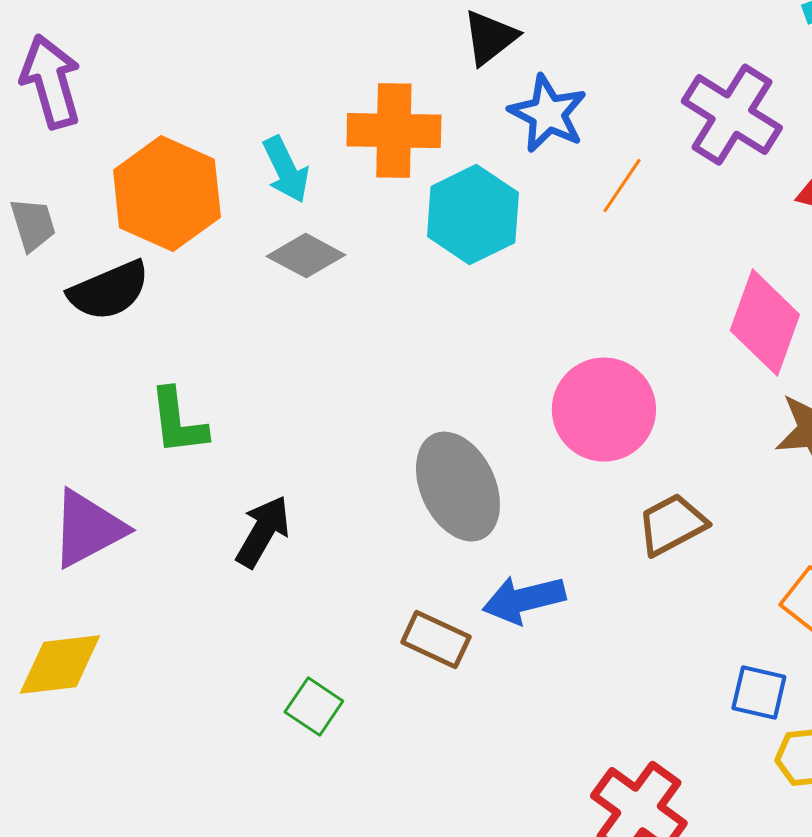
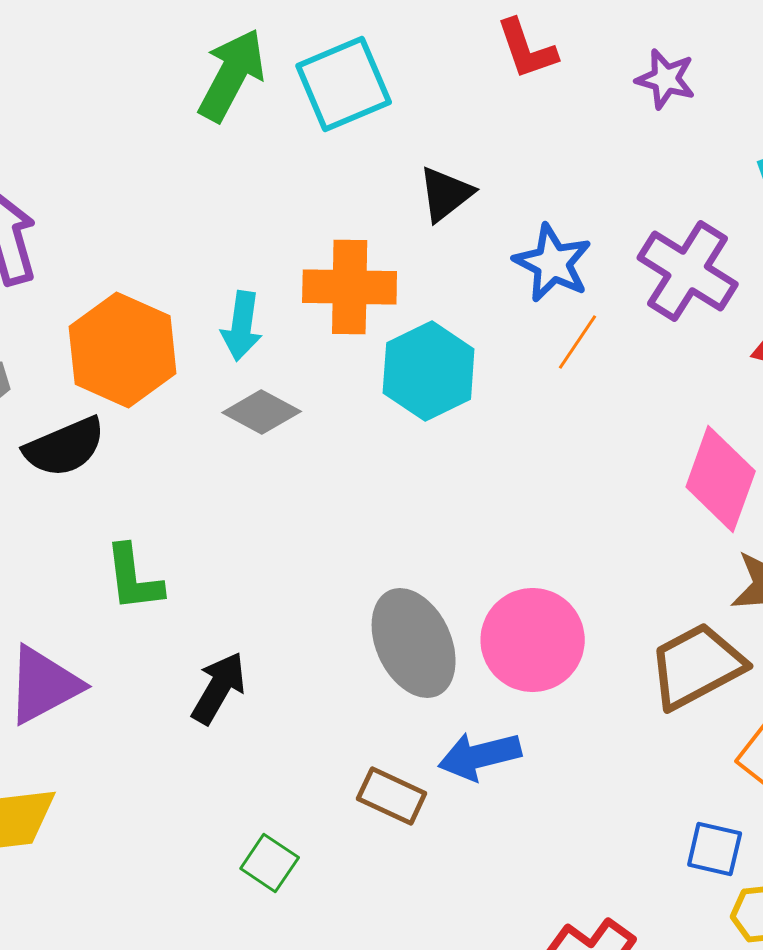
blue star: (548, 114) -> (553, 263), moved
cyan arrow: (286, 170) -> (242, 326), turned 34
pink circle: (604, 410) -> (533, 640), moved
brown trapezoid: (672, 525) -> (697, 666), moved, size x1.4

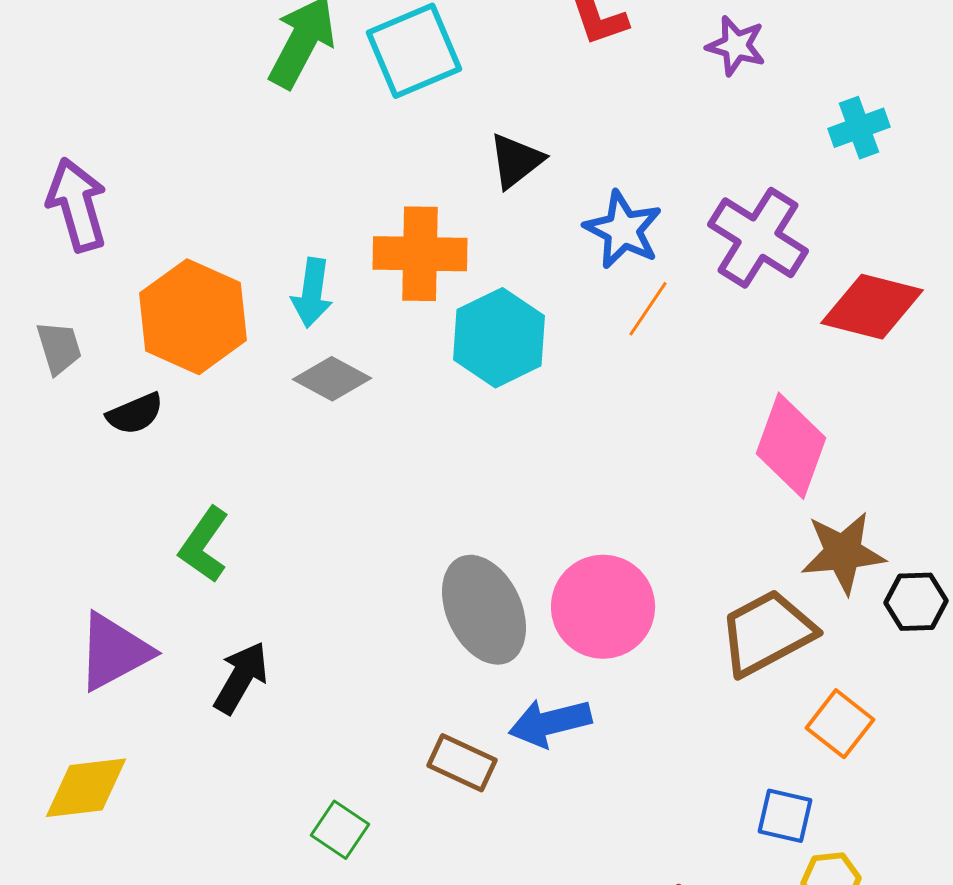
black semicircle: (65, 447) -> (135, 414), size x0.7
green L-shape: (134, 578) -> (204, 545), turned 42
black arrow: (219, 688) -> (241, 678), moved

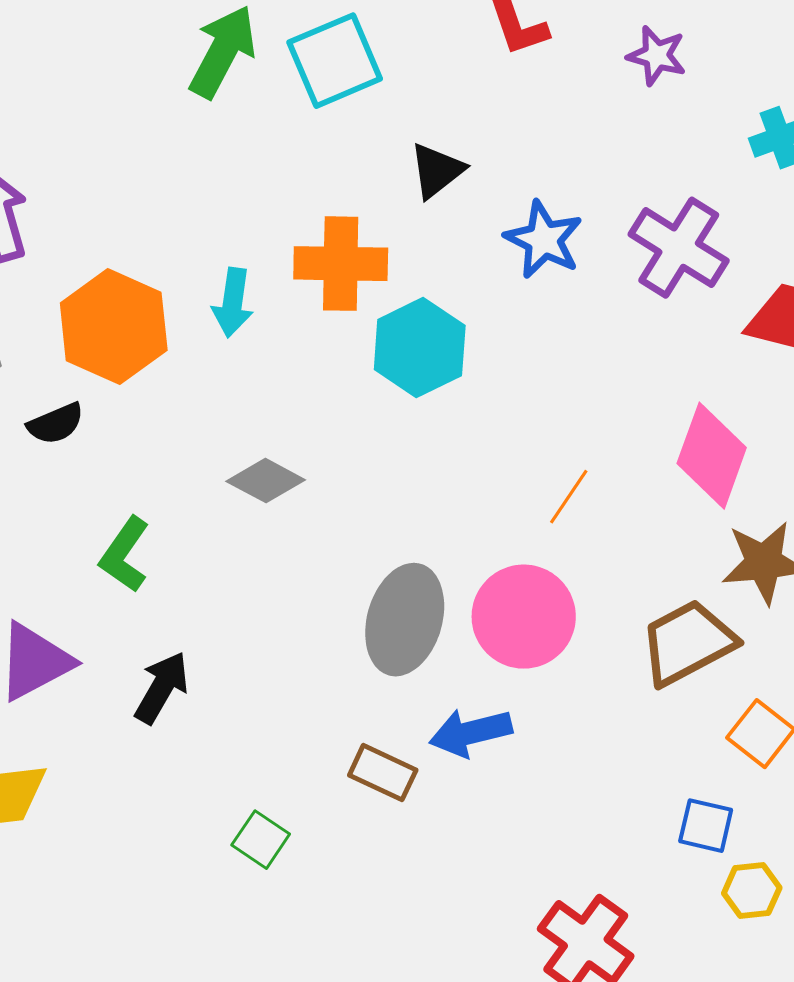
orange line: (648, 309) -> (569, 497), moved
gray diamond: (332, 379) -> (266, 481), moved
gray ellipse: (484, 610) -> (405, 620), turned 41

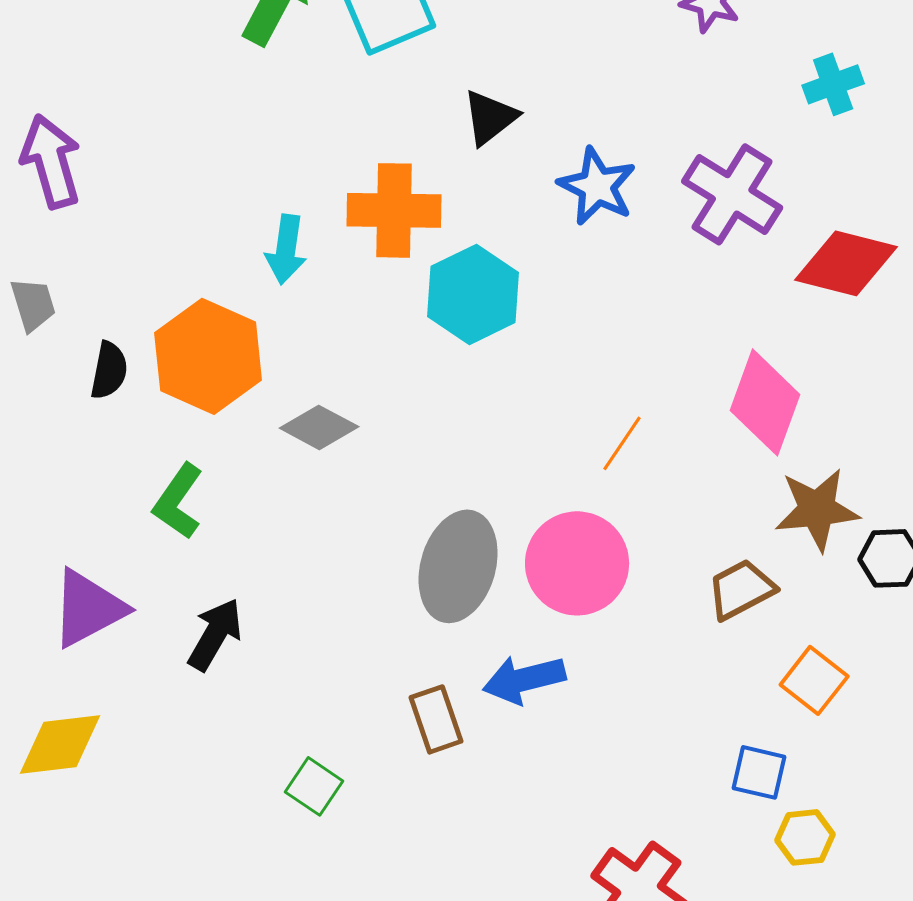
orange hexagon: (114, 327) -> (208, 356), moved
black semicircle: (56, 424) -> (109, 370), turned -56
brown trapezoid: (688, 643) -> (741, 589), size x0.7
brown rectangle: (383, 773) -> (436, 719), turned 46

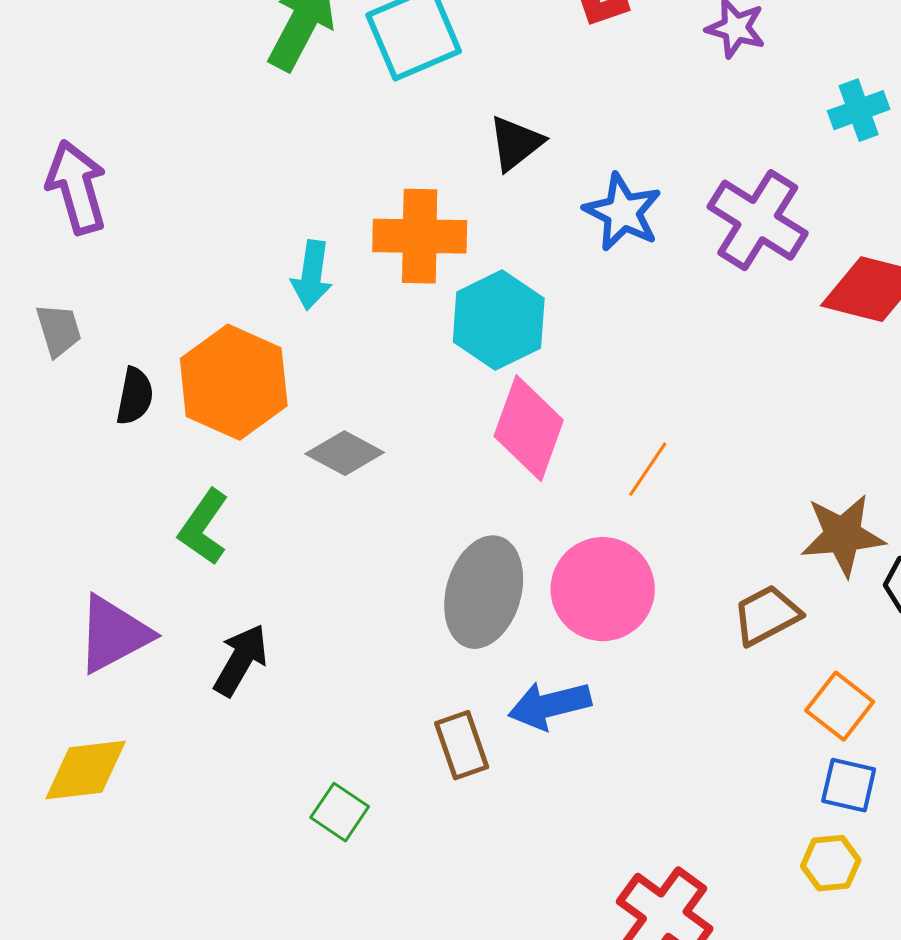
pink diamond: (765, 402) -> (529, 428), moved
blue square: (759, 772) -> (849, 785), moved

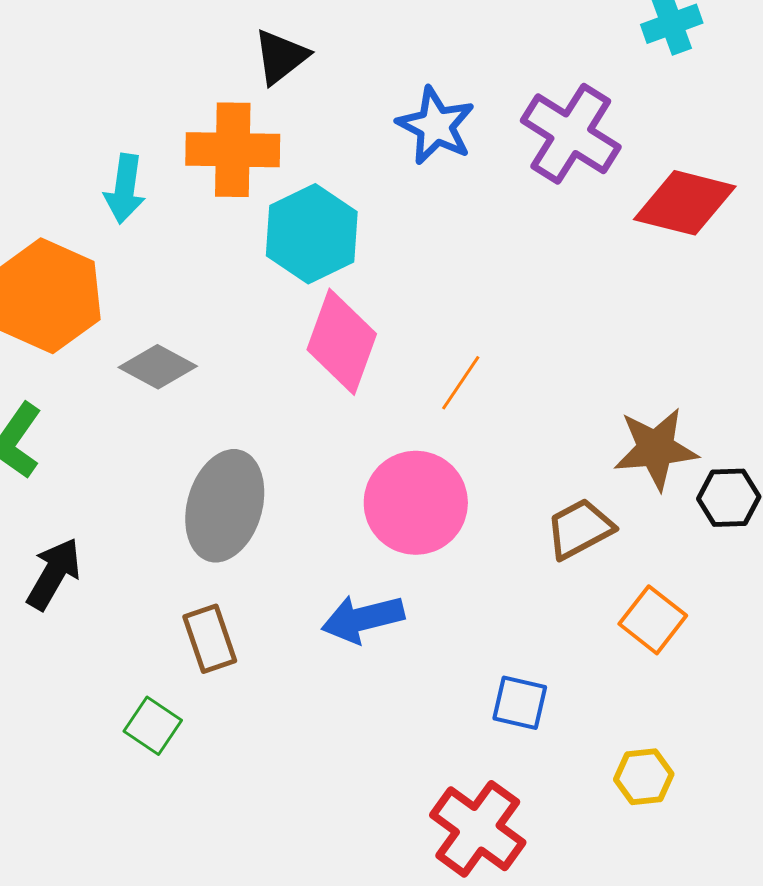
black triangle: (516, 143) -> (281, 57), moved
gray ellipse: (484, 592) -> (225, 506), moved
brown rectangle: (462, 745) -> (210, 639), moved
blue square: (849, 785) -> (520, 703), moved

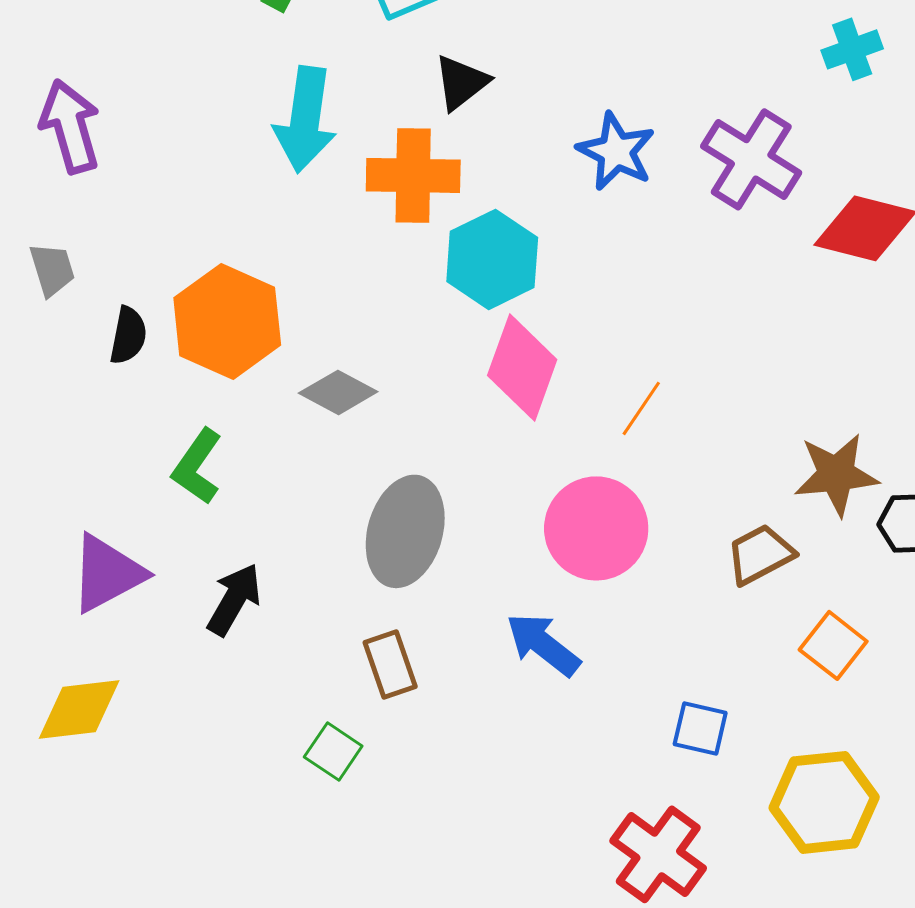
cyan arrow: (125, 189) -> (305, 119), moved, size x1.5
blue arrow: (363, 619) -> (543, 644), turned 52
yellow hexagon: (644, 777) -> (824, 802), size x1.8

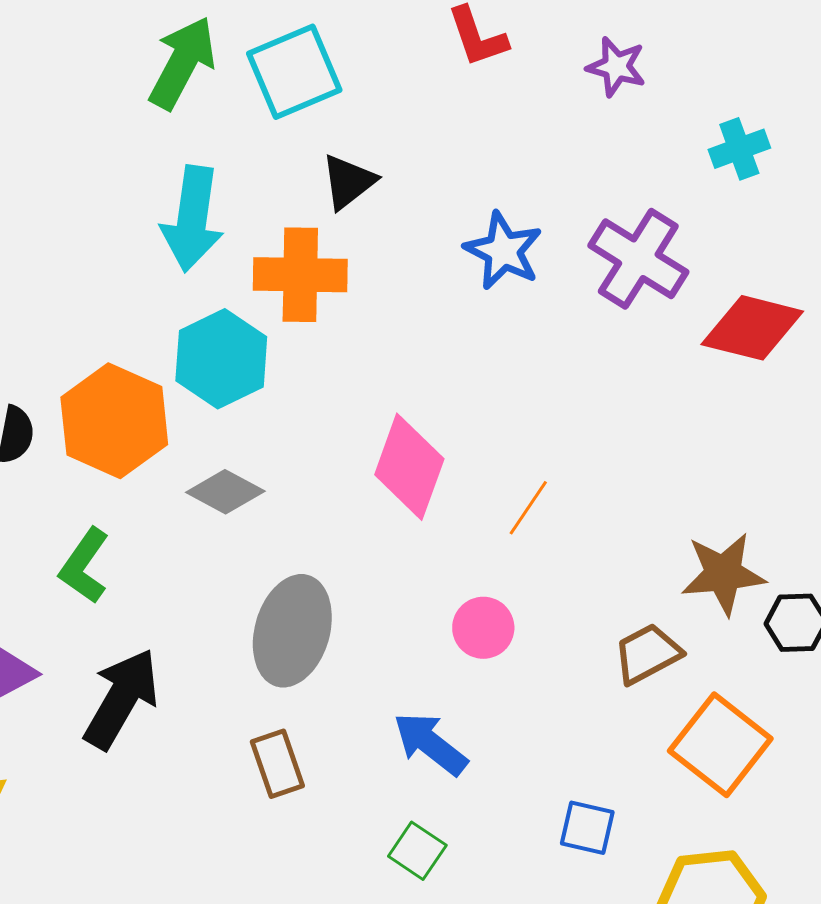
cyan hexagon: (492, 259) -> (221, 359), moved
pink circle: (596, 528) -> (483, 628), size x0.6
black arrow: (234, 599) -> (121, 699), size x1.4
orange square: (833, 645) -> (720, 745), size x1.5
green square: (333, 751) -> (417, 851), moved

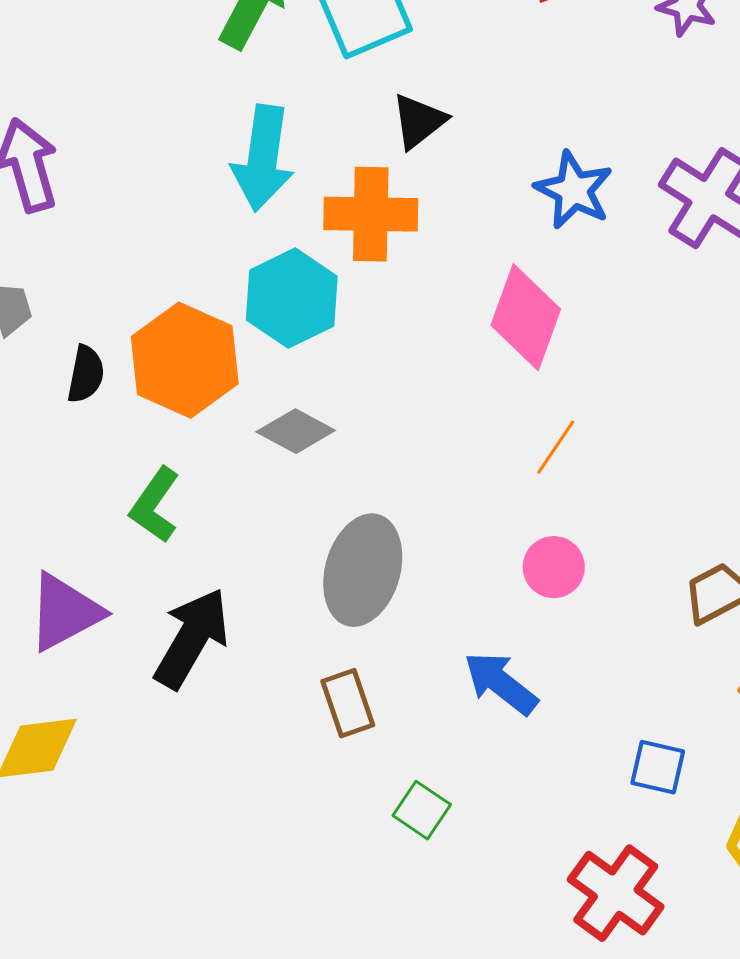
pink diamond: (409, 467) -> (526, 317), moved
orange line: (528, 508) -> (556, 447), moved
green square: (417, 851) -> (422, 810), moved

